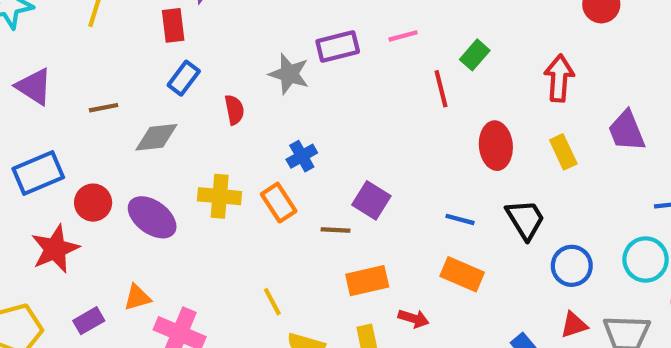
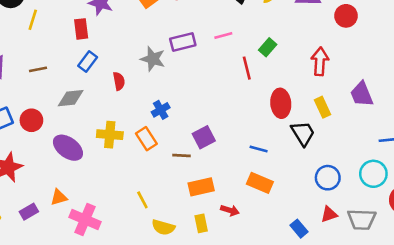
brown line: (104, 108) -> (38, 69), moved
purple square: (371, 200) -> (204, 137), turned 30
red circle: (93, 203) -> (31, 120), moved
black trapezoid: (525, 219) -> (303, 133), moved

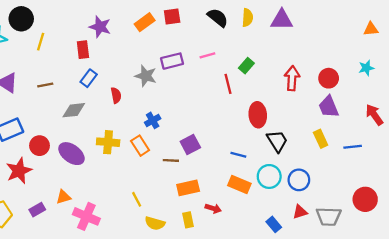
red circle: (346, 16) -> (329, 78), moved
yellow rectangle: (323, 107) -> (321, 139), moved
red circle: (31, 120) -> (39, 146), moved
cyan circle: (373, 174) -> (269, 176), moved

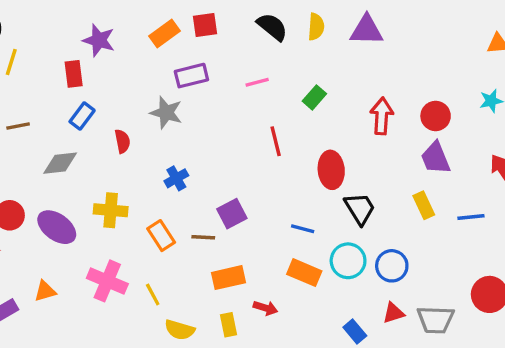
purple rectangle: (172, 61) -> (191, 76), moved
red line: (228, 84) -> (276, 141), moved
orange rectangle: (140, 146) -> (161, 236), moved
pink cross: (86, 216) -> (107, 281), moved

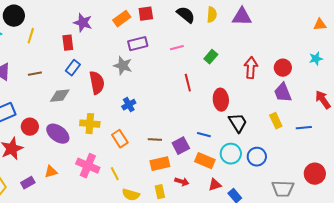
red semicircle: (122, 141) -> (97, 83), size x1.6
purple square: (232, 214) -> (181, 146), moved
brown line: (203, 237) -> (155, 140), moved
red triangle: (393, 313) -> (215, 185), moved

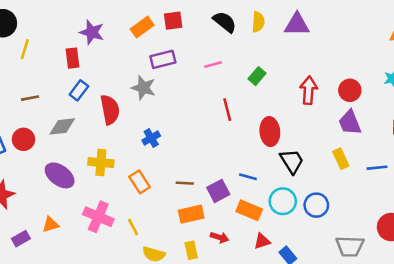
red circle: (30, 127) -> (23, 139), moved

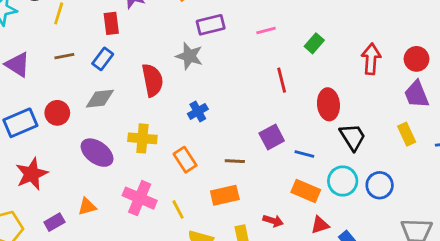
blue rectangle: (79, 90) -> (103, 59), moved
brown line: (30, 98) -> (64, 56), moved
purple square: (218, 191) -> (272, 137), moved
orange rectangle: (191, 214) -> (225, 195), moved

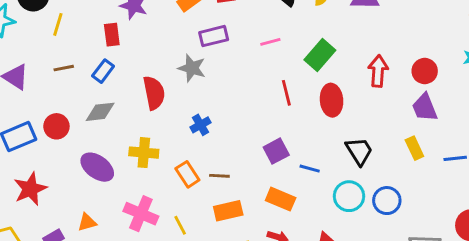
green rectangle: (314, 43) -> (320, 55), size x1.5
red ellipse: (328, 104) -> (332, 100), moved
brown line: (235, 161) -> (219, 176), moved
orange rectangle: (306, 191) -> (281, 199), moved

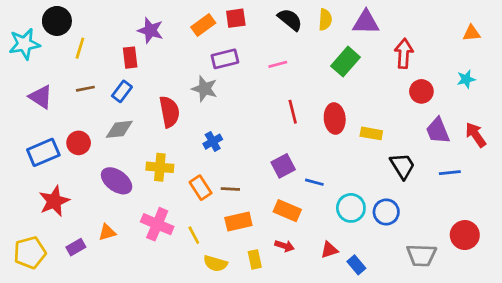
green rectangle: (320, 55) -> (346, 62), moved
red arrow: (378, 71) -> (404, 53), moved
purple trapezoid: (425, 107) -> (438, 131), moved
yellow rectangle: (414, 148) -> (371, 133), moved, turned -55
black trapezoid: (359, 151) -> (402, 166), moved

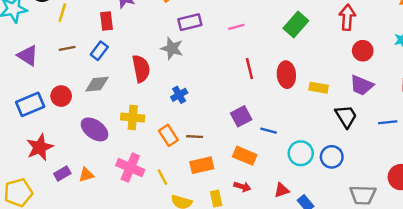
purple trapezoid: (438, 131) -> (362, 85), moved, turned -45
purple rectangle: (76, 247) -> (62, 174), moved

